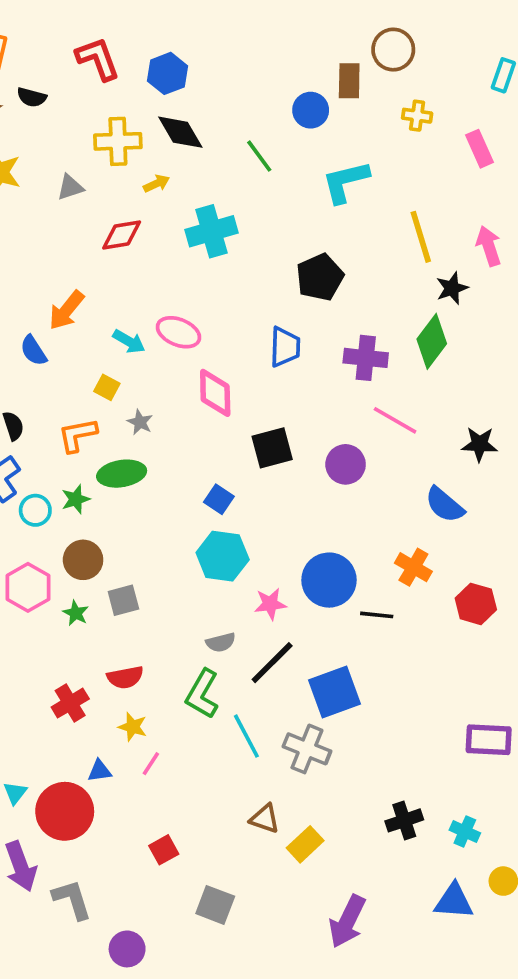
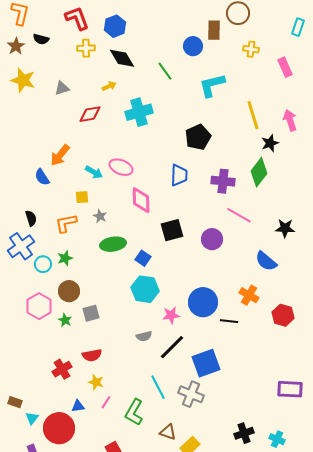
yellow cross: (118, 141) -> (86, 48), moved, size x0.7
yellow square: (107, 387) -> (82, 197), turned -32
green ellipse: (122, 474) -> (113, 244), moved
green L-shape: (202, 694) -> (134, 412), moved

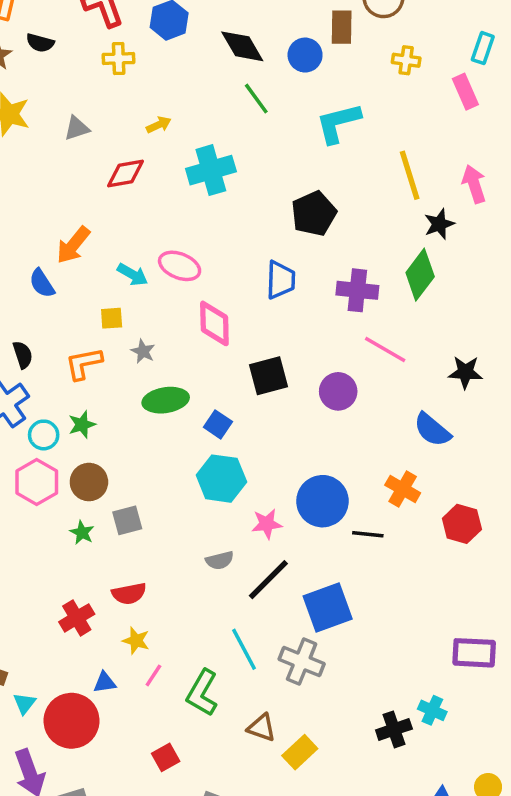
cyan rectangle: (298, 27) -> (483, 48), moved
black diamond: (122, 58) -> (242, 46), moved
pink hexagon: (39, 306) -> (37, 482), moved
cyan cross: (277, 439) -> (432, 710), moved

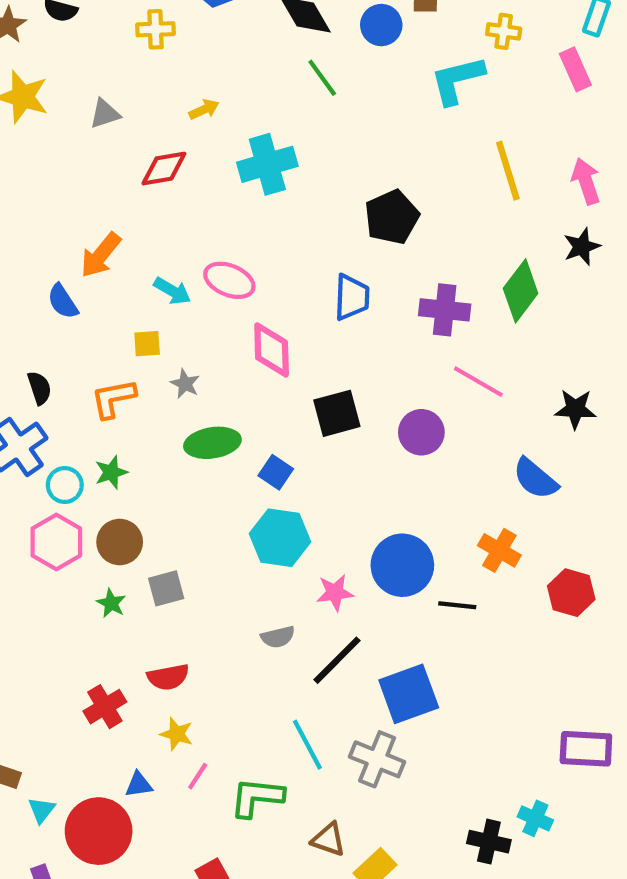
cyan L-shape: (338, 123) -> (457, 80), moved
black star: (439, 224) -> (582, 247), moved
green L-shape: (202, 693) -> (257, 797), turned 66
black cross: (394, 729) -> (489, 842), turned 32

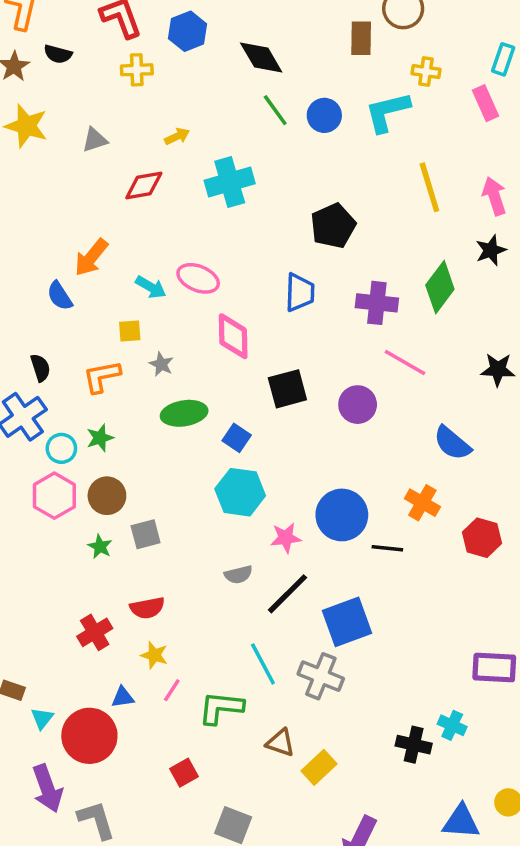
blue circle: (381, 25) -> (324, 115), moved
black star: (575, 409) -> (498, 370), moved

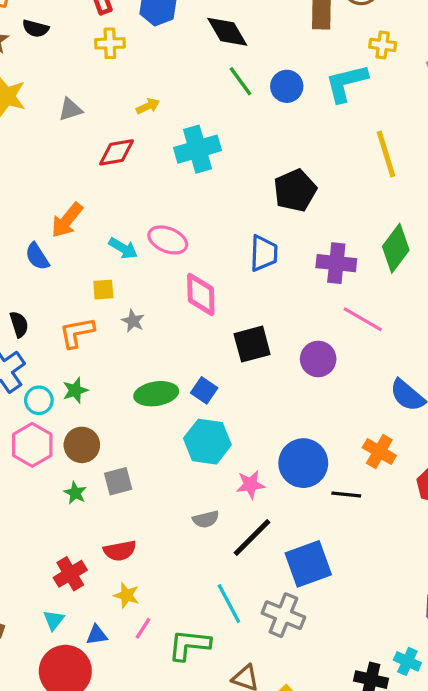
green ellipse: (184, 413) -> (156, 394), moved
cyan triangle: (42, 718) -> (54, 620), moved

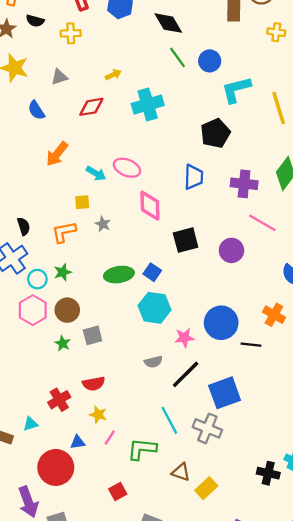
yellow cross: (110, 43) -> (71, 33), moved
cyan L-shape: (346, 83) -> (236, 90), moved
blue semicircle: (37, 257) -> (36, 110), moved
cyan triangle: (54, 620) -> (31, 424), moved, turned 35

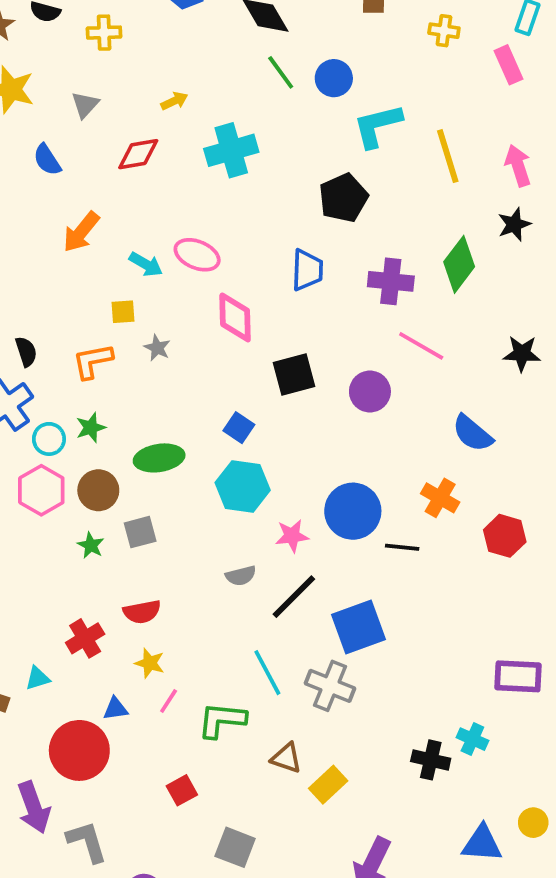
gray triangle: (59, 77) -> (85, 105), turned -30
green ellipse: (119, 275) -> (159, 458), moved

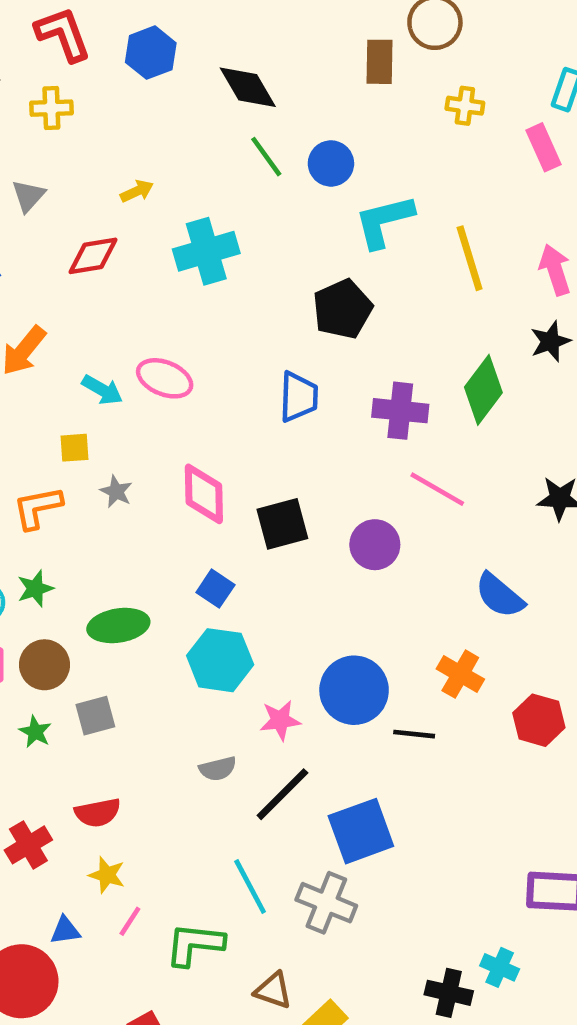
pink diamond: (235, 317) -> (204, 494), moved

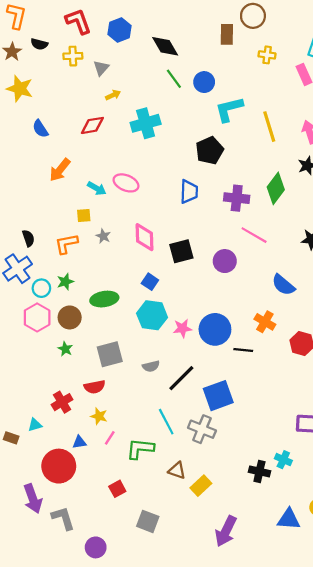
gray triangle: (28, 196) -> (101, 68), moved
gray square: (95, 716) -> (110, 354), moved, size x1.4
pink star: (280, 720) -> (182, 328), moved

